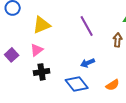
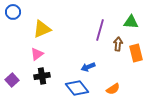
purple line: (87, 26) -> (100, 30), moved, turned 45
purple square: (12, 55) -> (12, 80), moved

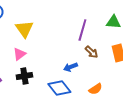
yellow triangle: (42, 29) -> (24, 29), turned -42
brown arrow: (118, 44) -> (91, 52), moved, turned 128

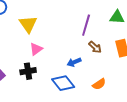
pink triangle: (19, 54) -> (36, 49), moved

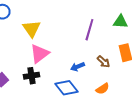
brown arrow: (95, 47) -> (103, 62), moved
pink triangle: (36, 49) -> (39, 54), size x1.5

